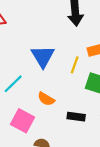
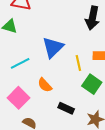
yellow line: (75, 65) -> (78, 63), turned -49

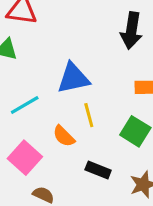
blue triangle: (53, 47) -> (73, 78), turned 35
yellow line: (78, 63) -> (89, 115), moved

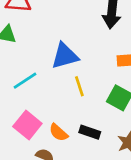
orange semicircle: (64, 136) -> (58, 132), moved

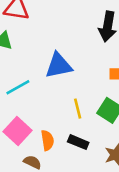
yellow line: (79, 86) -> (78, 109), moved
orange semicircle: (58, 132) -> (47, 140), turned -144

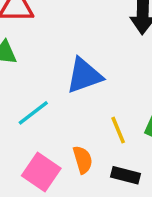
orange semicircle: (47, 140) -> (83, 160), moved

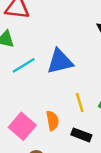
cyan line: (33, 113) -> (24, 65), moved

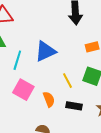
cyan line: (24, 65) -> (17, 60), turned -30
pink square: (22, 126) -> (23, 90), moved

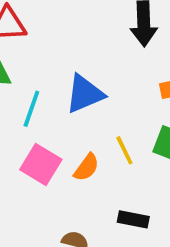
orange semicircle: (49, 99) -> (86, 167), moved, turned 56
black rectangle: (74, 106) -> (133, 219), moved

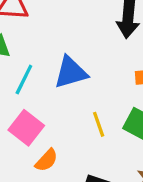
orange semicircle: (86, 167) -> (47, 160), moved

